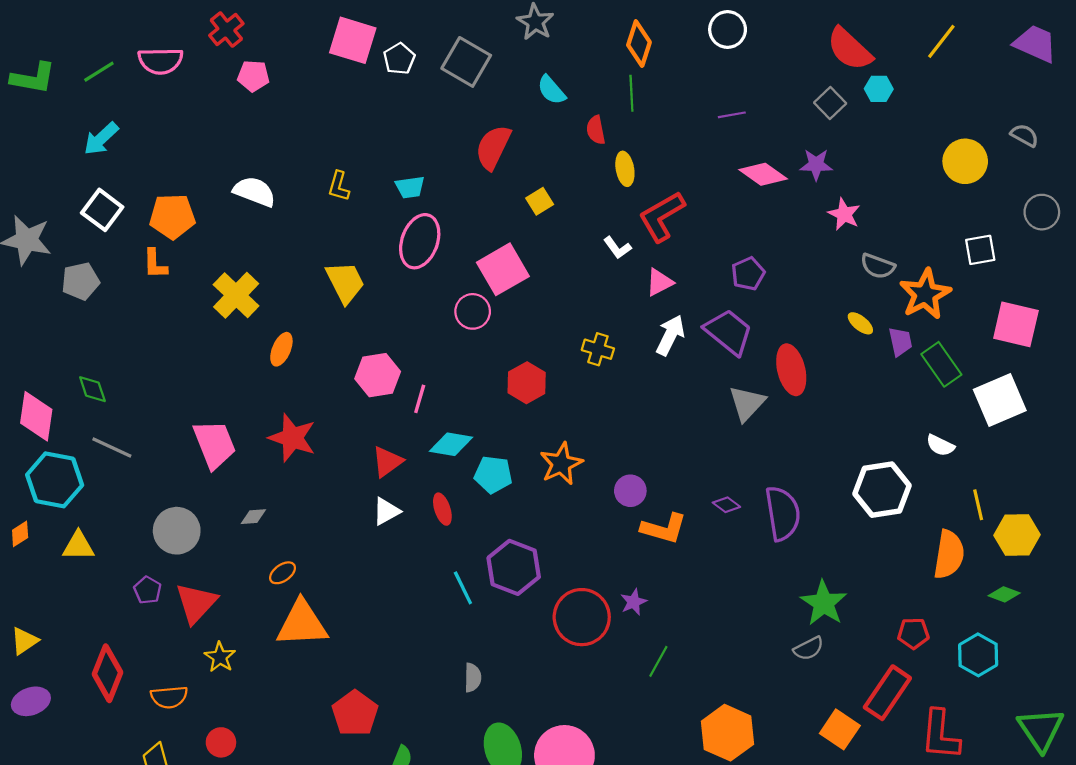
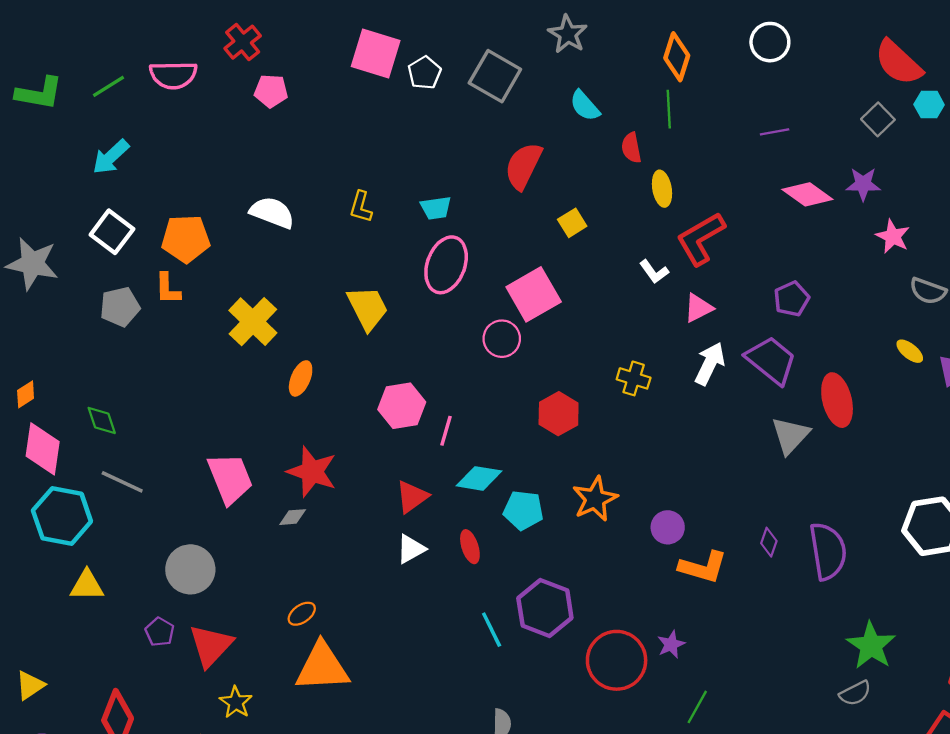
gray pentagon: (81, 281) -> (120, 307), moved
purple diamond: (726, 505) -> (769, 542), turned 72
gray diamond: (253, 517) -> (293, 517), moved
orange diamond: (20, 534) -> (26, 394), moved

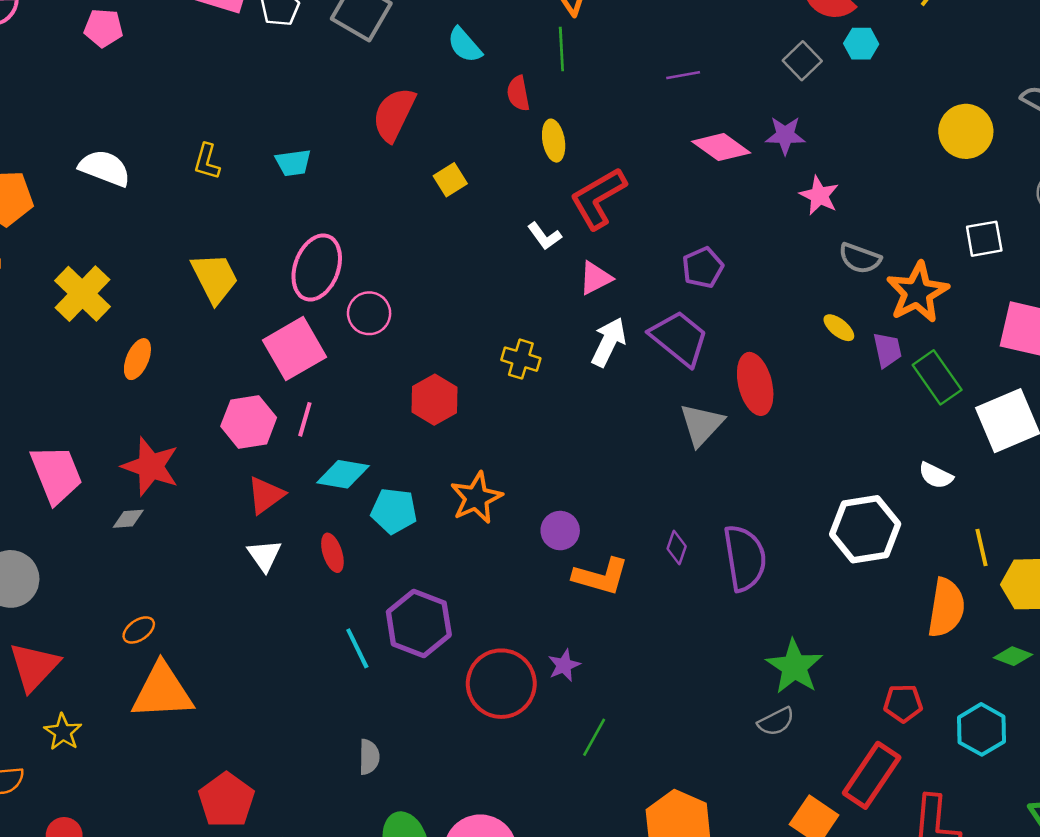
pink ellipse: (446, 265) -> (317, 267), moved
pink square: (534, 294) -> (294, 349), moved
pink hexagon: (402, 406) -> (249, 422), moved
white triangle: (411, 549) -> (264, 555), turned -36

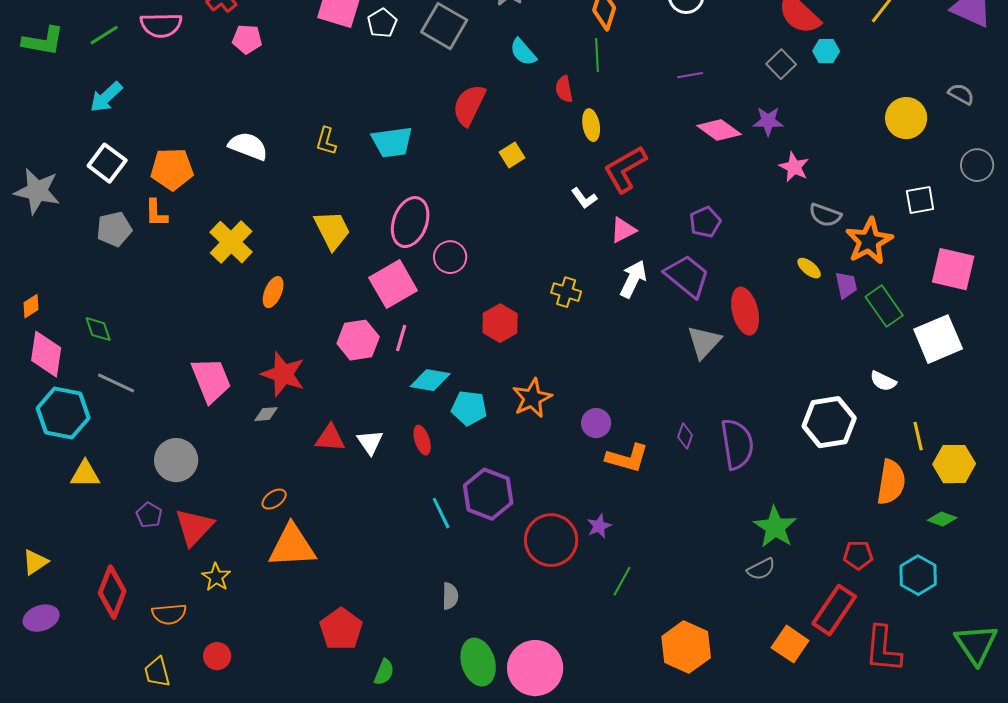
cyan trapezoid: (293, 163) -> (392, 142), size x1.5
red triangle: (266, 495) -> (330, 438), moved, turned 40

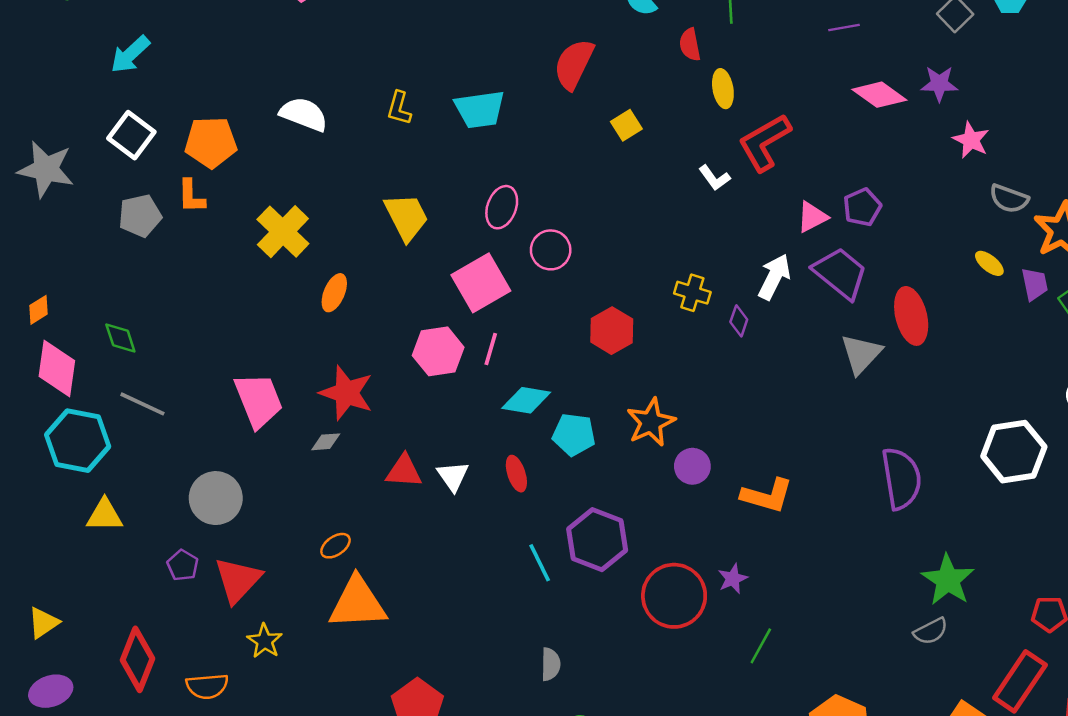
pink ellipse: (410, 222) -> (502, 207), size x0.7
pink triangle: (623, 230) -> (812, 217), moved
purple circle: (596, 423) -> (692, 466), moved
purple diamond: (685, 436) -> (739, 321), moved

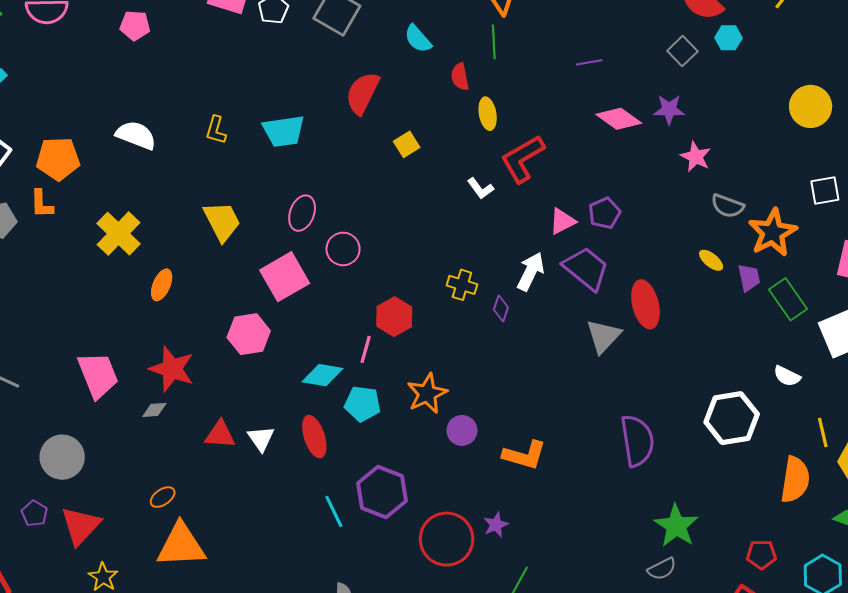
pink line: (491, 349) -> (366, 349), moved
red ellipse: (516, 474) -> (314, 437), size x1.4

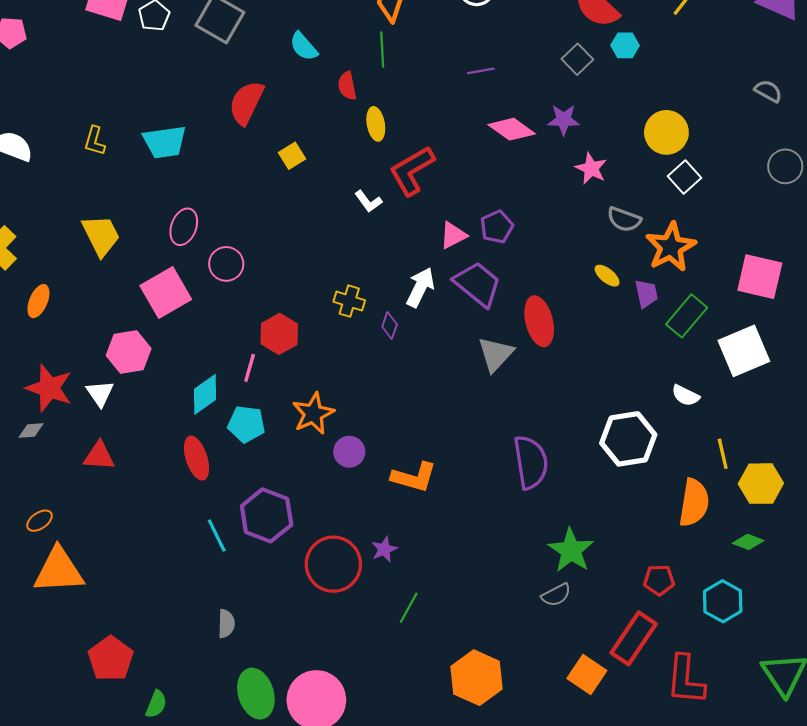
yellow circle: (811, 106) -> (666, 132), moved
white square: (825, 191) -> (684, 177), moved, turned -32
green rectangle: (788, 299) -> (687, 316), turned 75
cyan diamond: (323, 375) -> (205, 394), turned -45
white triangle: (261, 439) -> (100, 393), moved

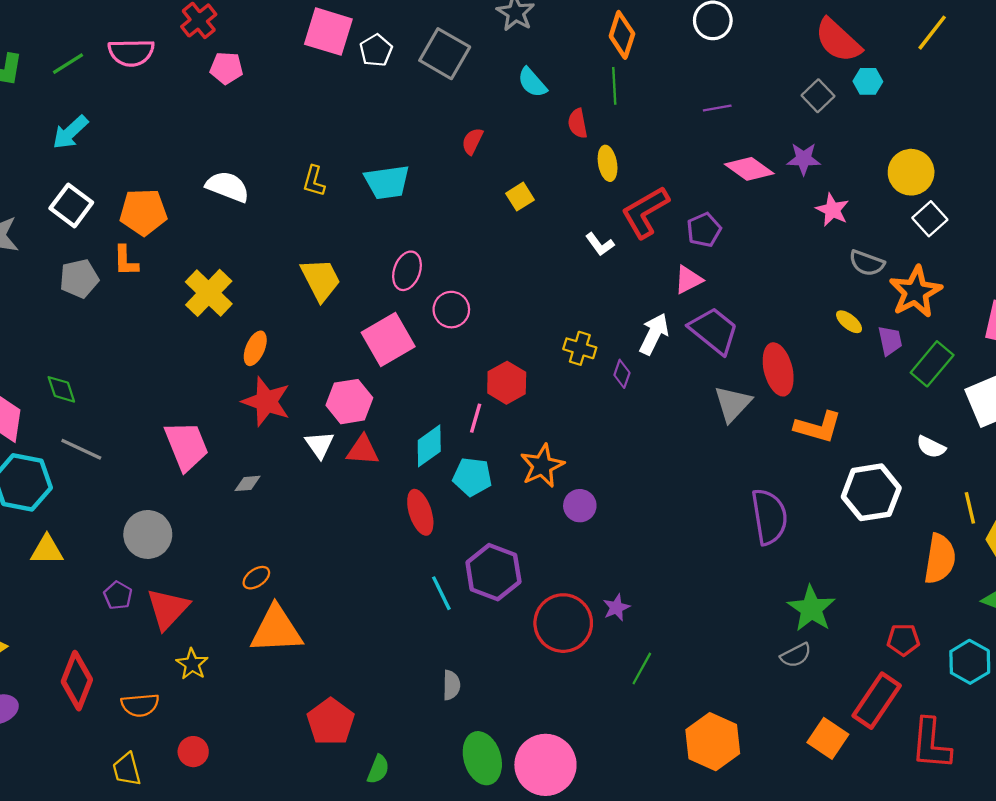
red semicircle: (246, 103) -> (472, 141), size x0.6
purple pentagon: (497, 227) -> (704, 230), moved
red star: (49, 388) -> (266, 402), moved
red triangle: (99, 456) -> (363, 450), moved
orange L-shape: (414, 477) -> (818, 427), moved

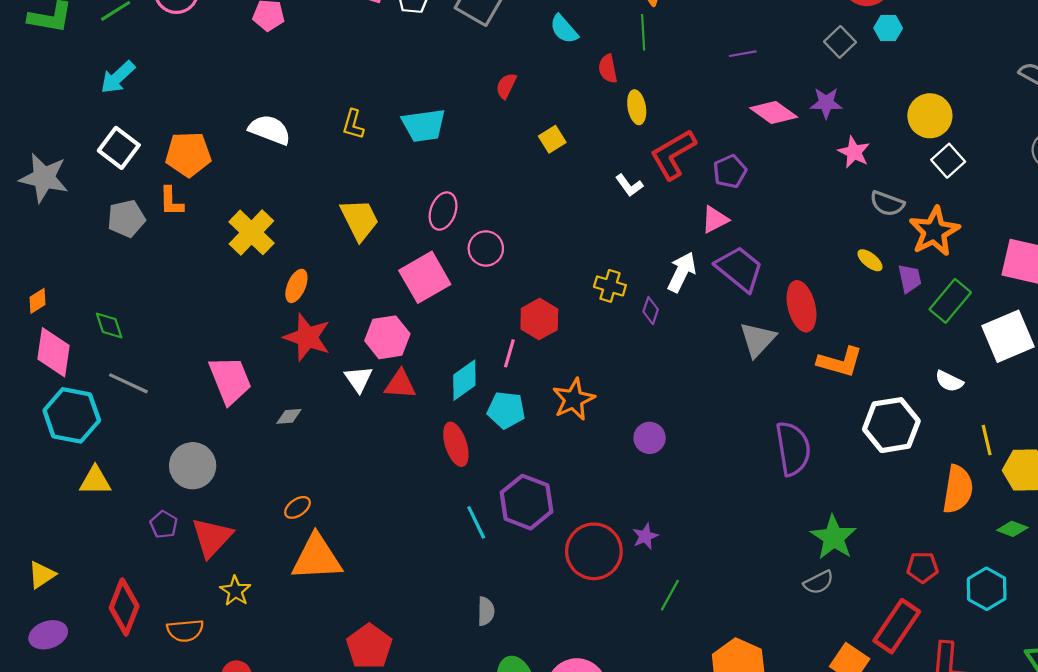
purple circle: (580, 506) -> (650, 438), moved

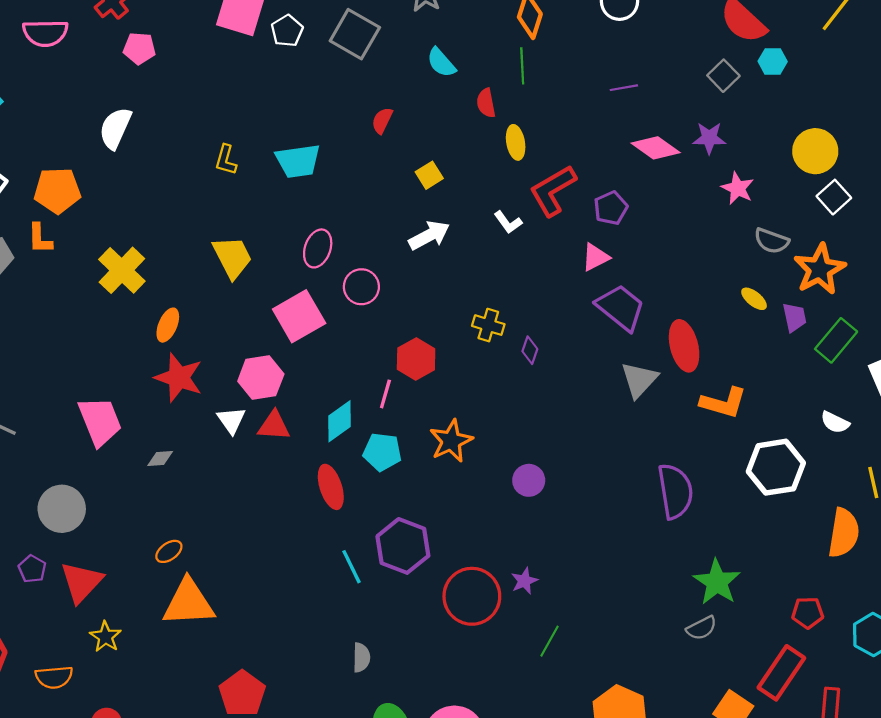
white semicircle: (270, 130) -> (115, 128), moved, turned -87
white arrow: (682, 272) -> (429, 235), moved, turned 36

